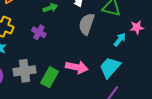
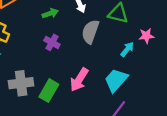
purple cross: (39, 32) -> (52, 42), moved
pink arrow: (77, 67) -> (79, 80), turned 110

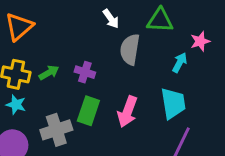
green arrow: (50, 13) -> (49, 73), moved
cyan trapezoid: (116, 80) -> (173, 103), turned 140
green rectangle: (49, 91) -> (88, 111), moved

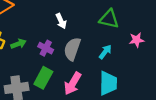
white arrow: (111, 19) -> (61, 21), moved
gray semicircle: (130, 49) -> (72, 49), moved
cyan arrow: (180, 63) -> (105, 52), moved

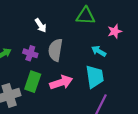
cyan arrow: (105, 52) -> (99, 51), moved, turned -88
pink arrow: (73, 83) -> (61, 82), turned -130

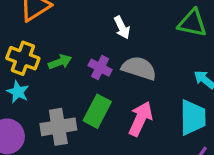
gray semicircle: (55, 50) -> (139, 68), turned 90
pink arrow: (61, 82) -> (140, 119), turned -55

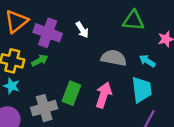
purple cross: (100, 68) -> (48, 33), moved, size x1.6
gray semicircle: (139, 68) -> (114, 58), moved

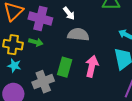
gray semicircle: (114, 58) -> (78, 35), moved
green arrow: (40, 60) -> (36, 42), turned 48

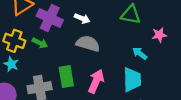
white arrow: (69, 13) -> (82, 18), turned -40
green rectangle: (65, 67) -> (66, 76), turned -36

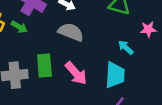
pink arrow: (96, 81) -> (76, 73), turned 110

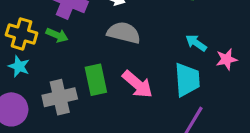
pink star: (148, 29) -> (227, 59), moved

